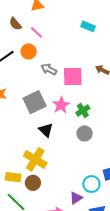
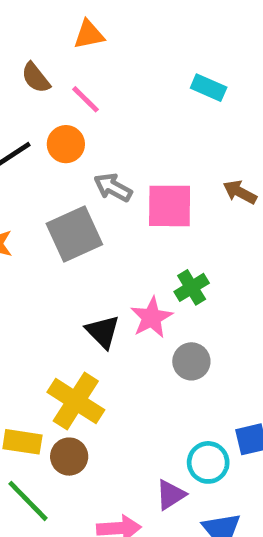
gray square: (35, 102) -> (74, 234), moved
pink star: (61, 105) -> (151, 317), moved
gray circle: (85, 133) -> (191, 361), moved

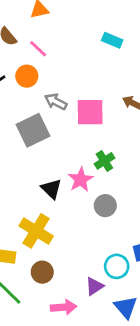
brown circle: (69, 457) -> (42, 272), moved

